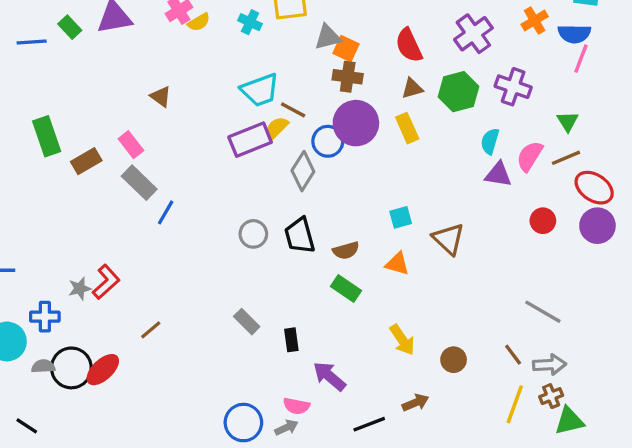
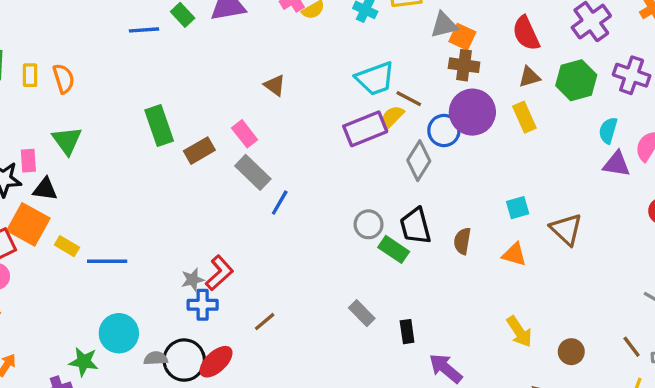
brown semicircle: (346, 250) -> (462, 241), turned 115
green rectangle: (346, 289) -> (394, 249), moved
blue cross: (45, 317) -> (203, 305), moved

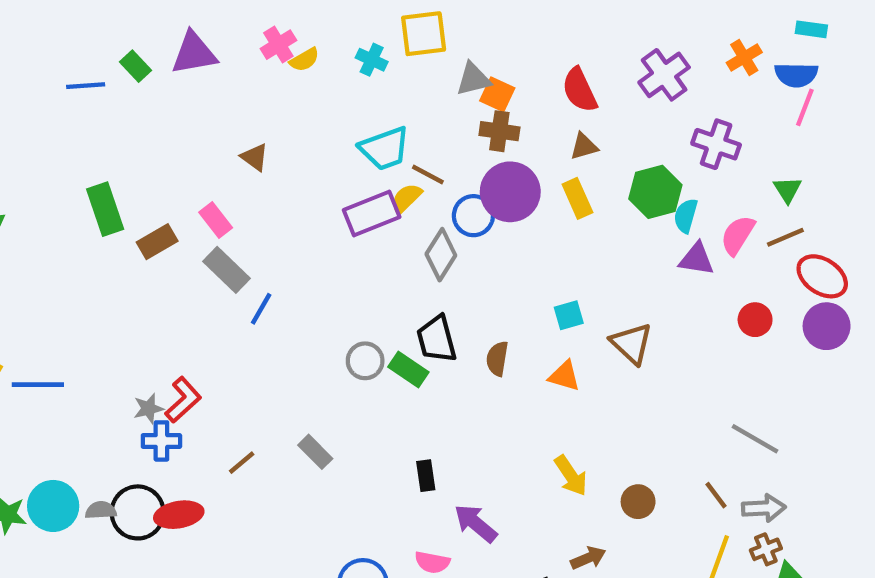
green hexagon: (576, 80) -> (655, 192), moved
gray circle: (369, 224) -> (365, 361), moved
gray rectangle: (362, 313) -> (315, 452), moved
cyan circle: (119, 333) -> (53, 506), moved
red ellipse: (216, 362) -> (179, 515), turned 33

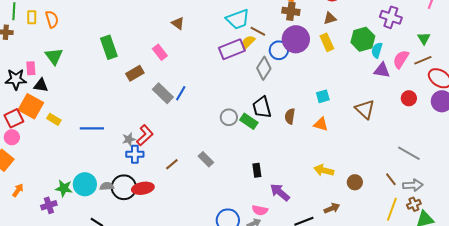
brown rectangle: (157, 242) -> (135, 73), moved
gray rectangle: (226, 270) -> (163, 93), moved
brown triangle: (632, 343) -> (365, 109), moved
blue line: (38, 385) -> (92, 128), moved
yellow arrow: (571, 476) -> (324, 170), turned 138

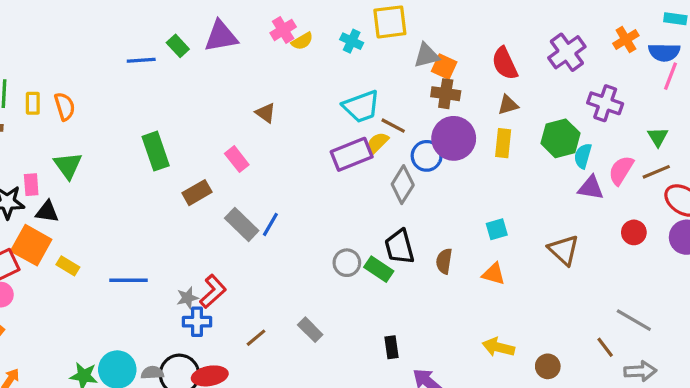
yellow rectangle: (327, 42) -> (503, 143), turned 30
brown line: (391, 179) -> (605, 347), moved

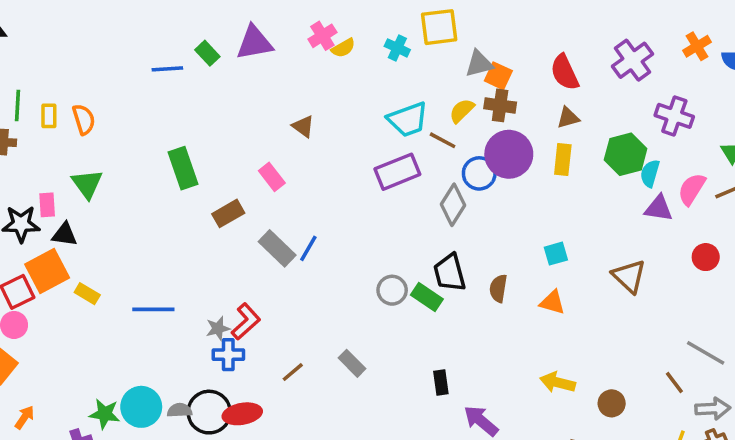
yellow semicircle: (377, 143) -> (462, 111), moved
orange square: (31, 245) -> (47, 271), turned 33

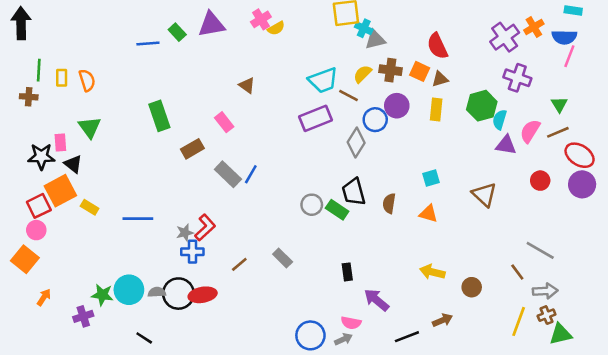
cyan cross: (397, 48) -> (364, 28), moved
purple cross: (633, 60) -> (505, 37), moved
orange square: (498, 76) -> (420, 71), moved
purple circle: (509, 154) -> (397, 106), size x0.7
black triangle: (65, 234) -> (73, 164), turned 30

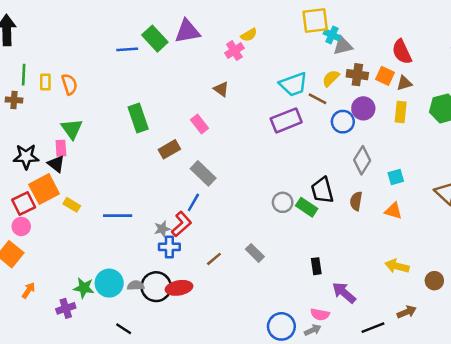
pink cross: (261, 19) -> (234, 51), moved
green rectangle: (177, 32) -> (155, 39), size x1.5
pink rectangle: (60, 142) -> (61, 148), moved
gray diamond: (356, 142) -> (362, 160), moved
blue line: (251, 174) -> (193, 202), moved

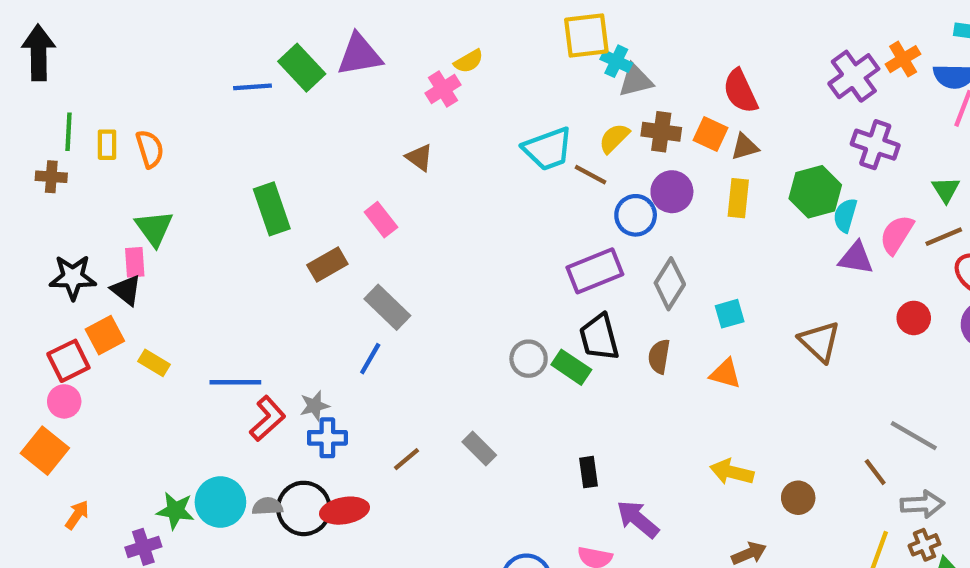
purple rectangle: (286, 120) -> (595, 271), moved
orange square: (44, 189) -> (105, 335), size x0.7
red L-shape: (181, 224) -> (267, 419), moved

